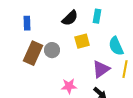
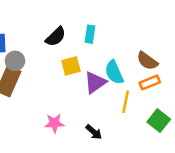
gray circle: (52, 50) -> (15, 61), moved
purple triangle: (101, 69) -> (95, 82), moved

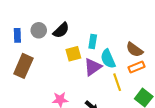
cyan rectangle: (90, 34) -> (93, 42), moved
gray circle: (15, 61) -> (39, 30), moved
yellow line: (126, 102) -> (117, 82), turned -30

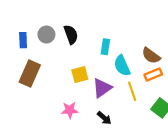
black semicircle: (61, 30) -> (71, 35), turned -66
yellow square: (73, 54) -> (80, 75), moved
purple triangle: (93, 67) -> (102, 88), moved

